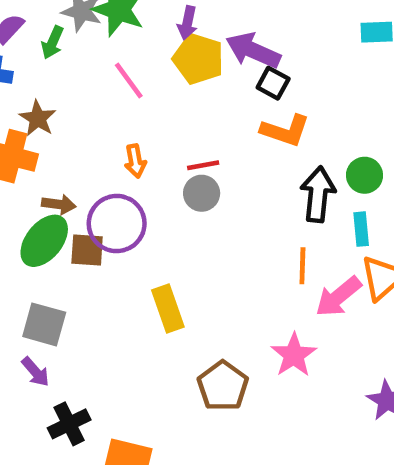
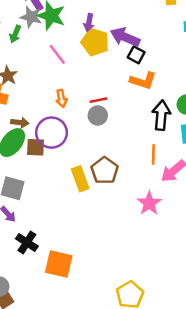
brown pentagon: (223, 386) -> (105, 171), moved
black cross: (69, 424) -> (27, 242), turned -30

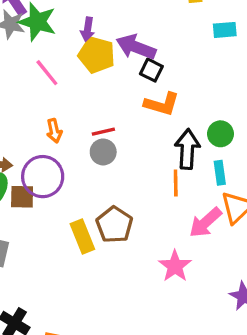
orange line: (153, 154) -> (176, 183), moved

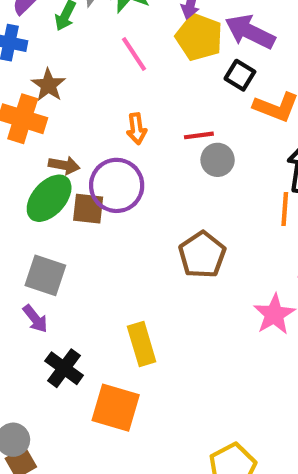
black square: (151, 70) -> (240, 75), moved
gray circle: (103, 152) -> (218, 160), moved
yellow rectangle: (82, 236) -> (142, 344), moved

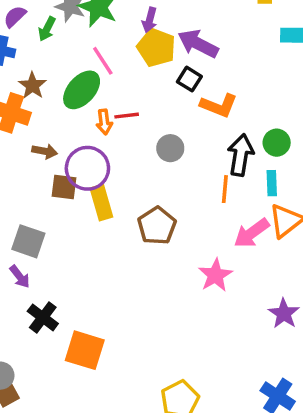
red line: (199, 135) -> (127, 116), moved
green ellipse: (49, 198) -> (82, 90), moved
yellow rectangle: (142, 344) -> (101, 202), moved

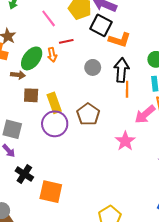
black square: (189, 79) -> (101, 25), size x1.5
green ellipse: (82, 90) -> (32, 58), moved
red line: (127, 116) -> (66, 41), moved
black arrow: (241, 155) -> (121, 70), moved
purple circle: (87, 168) -> (55, 124), moved

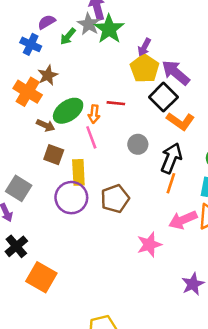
pink line: (49, 18) -> (91, 137), moved

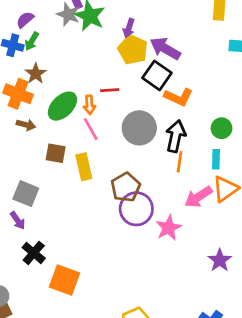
green arrow: (68, 36) -> (32, 41), moved
brown arrow: (46, 125) -> (26, 125), moved
gray circle: (138, 144) -> (139, 128), size x1.6
purple circle: (71, 198) -> (136, 209), moved

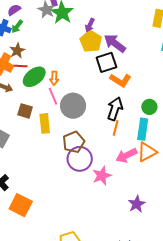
black square: (157, 75) -> (106, 62), turned 30
red line: (110, 90) -> (20, 66), moved
gray circle: (139, 128) -> (73, 106), moved
cyan rectangle: (216, 159) -> (143, 129), size x1.5

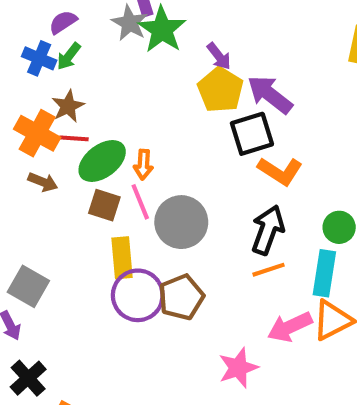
purple arrow: (90, 25) -> (219, 56), turned -64
brown square: (25, 111) -> (104, 205), moved
orange line: (116, 128) -> (269, 270), turned 56
purple circle: (80, 159) -> (138, 295), moved

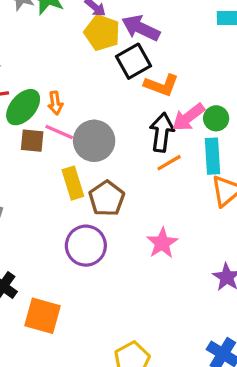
pink line: (140, 202) -> (59, 132), turned -32
yellow rectangle: (122, 258) -> (73, 183), moved
purple circle: (138, 295) -> (86, 246), moved
pink arrow: (290, 327) -> (188, 117), moved

